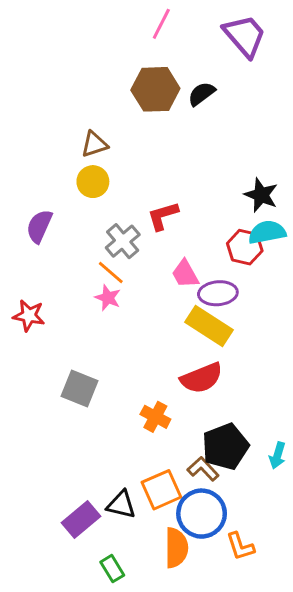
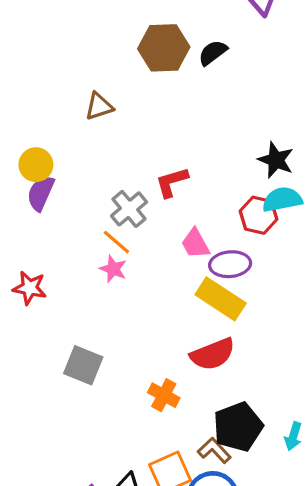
yellow circle: (93, 182) -> (36, 165), moved

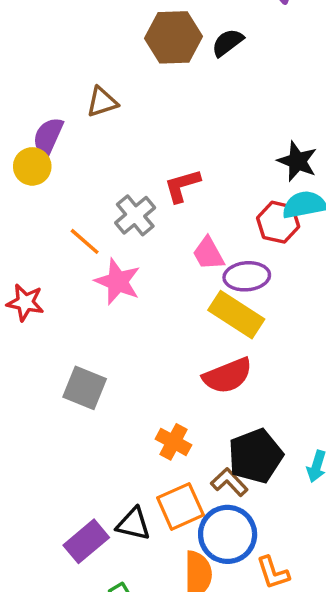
purple semicircle: (41, 193) -> (48, 137), moved
orange line: (116, 242) -> (85, 241), moved
pink star: (113, 269) -> (118, 282), size x1.5
orange cross: (164, 395) -> (173, 442), moved

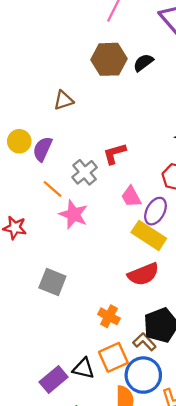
purple semicircle: (48, 137) -> (42, 149), moved
purple ellipse: (247, 276) -> (155, 211), turned -56

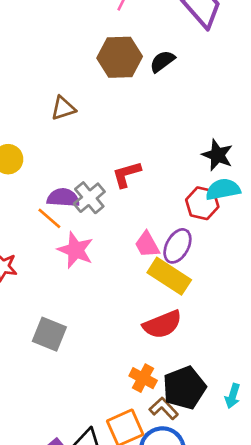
purple semicircle: (42, 149) -> (63, 198), moved, turned 70
pink trapezoid: (131, 197) -> (147, 245), moved
orange cross: (109, 316) -> (143, 378), moved

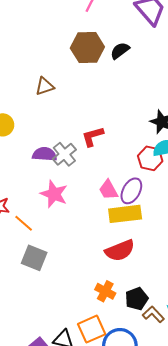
orange line: (49, 218) -> (24, 223), moved
yellow rectangle: (169, 276) -> (125, 214), turned -40
black pentagon: (184, 388) -> (137, 299), size x0.7
brown L-shape: (164, 408) -> (153, 314), moved

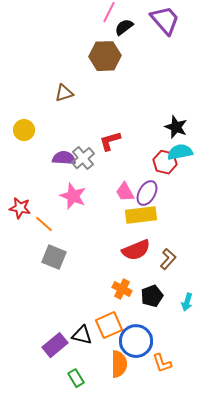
black semicircle: (120, 51) -> (124, 27), moved
brown L-shape: (153, 314) -> (168, 259), moved, turned 85

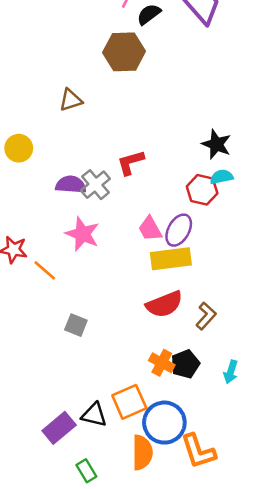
cyan semicircle: (180, 152) -> (222, 177), size x0.7
gray square: (54, 257) -> (76, 325), moved, size x0.7
orange cross: (122, 289) -> (162, 363), moved
orange L-shape: (162, 363) -> (198, 451), size x1.4

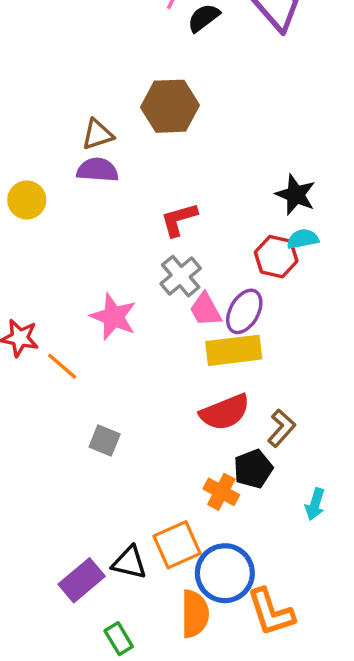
brown hexagon: (124, 52) -> (170, 106), moved
purple semicircle: (71, 185) -> (97, 170), moved
gray cross: (95, 185) -> (181, 276), moved
black pentagon: (185, 364) -> (253, 469), moved

